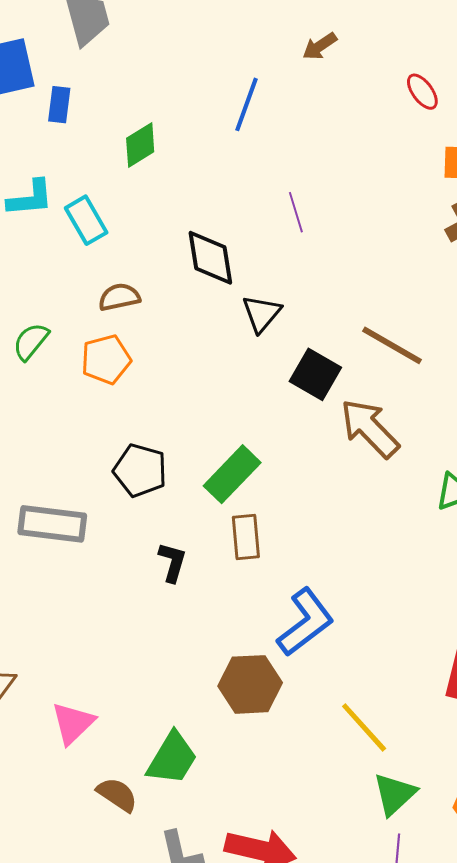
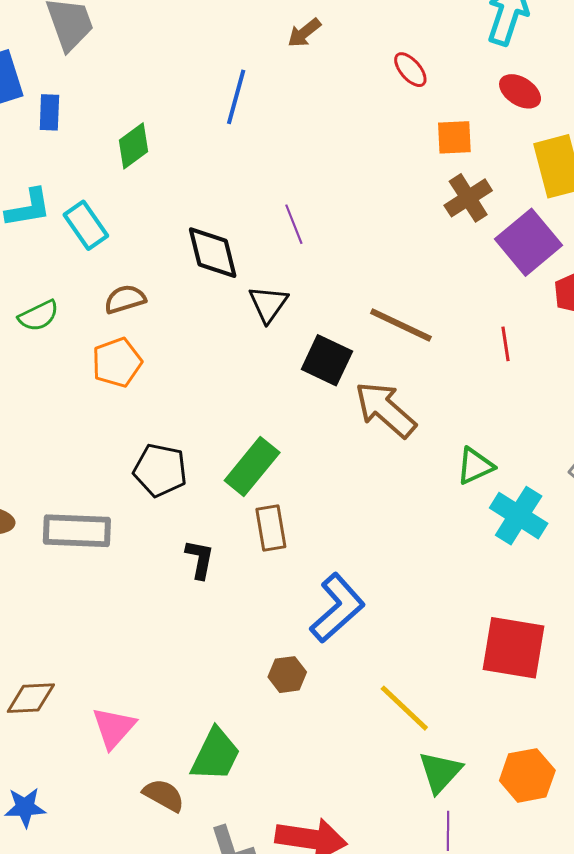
purple line: (296, 212) -> (294, 224), moved
green semicircle: (31, 341) -> (38, 316), moved, turned -150
brown hexagon: (250, 684) -> (287, 675), size x0.6

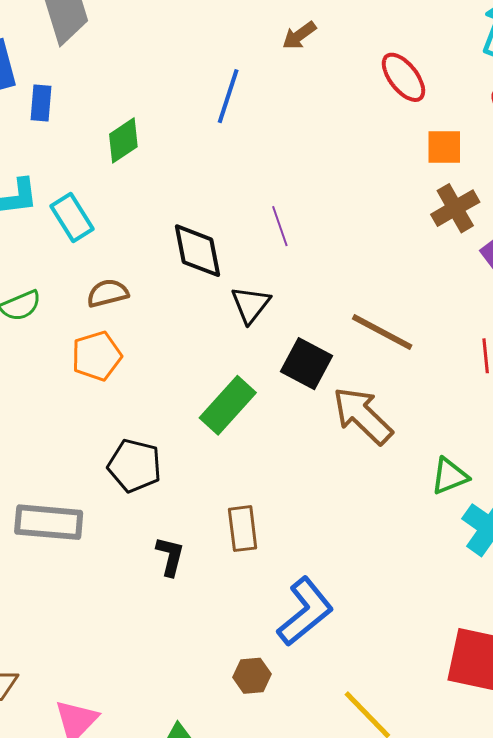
red ellipse: (410, 70) -> (403, 77), size x1.4
green rectangle: (252, 466) -> (228, 405), moved

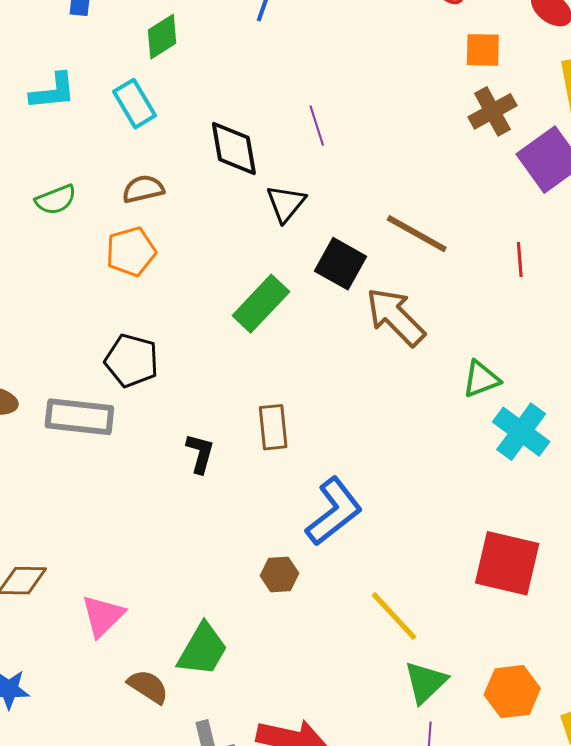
cyan rectangle: (72, 218) -> (134, 104), moved
black pentagon: (135, 466) -> (132, 361), moved

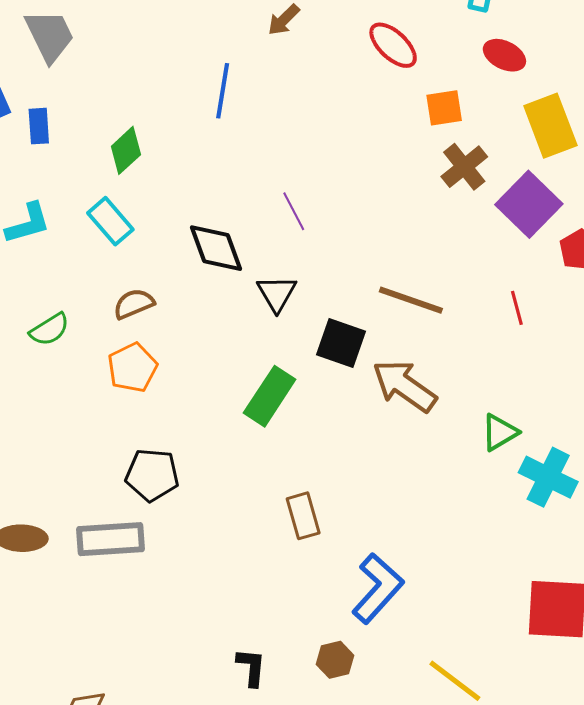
black L-shape: (200, 453) -> (251, 667), moved

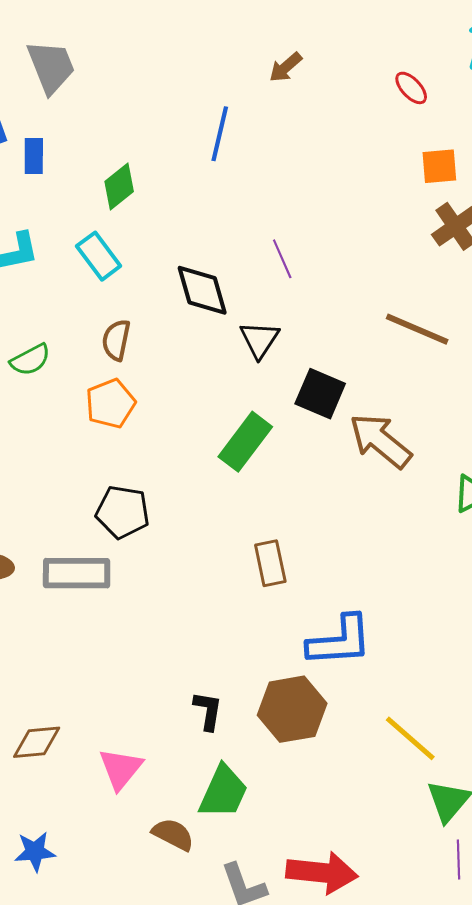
red ellipse: (393, 45) -> (411, 88), moved, size x0.7
brown line: (411, 300) -> (417, 329), moved
brown semicircle: (134, 304) -> (116, 340), turned -60
blue L-shape: (378, 588) -> (340, 641), turned 40
brown hexagon: (335, 660) -> (292, 709), size x1.8

